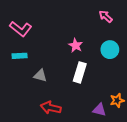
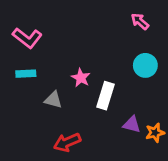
pink star: (76, 45) -> (81, 78), moved
red arrow: (51, 108) -> (67, 142), turned -36
purple triangle: (99, 110) -> (132, 124), moved

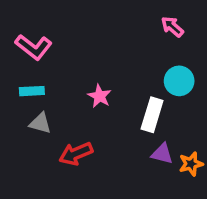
white rectangle: (106, 96) -> (152, 115), moved
gray triangle: (53, 100) -> (40, 123), moved
red arrow: (67, 142) -> (76, 154), moved

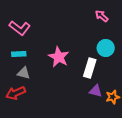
pink star: (100, 96) -> (59, 57), size x1.5
red arrow: (76, 154) -> (16, 93), moved

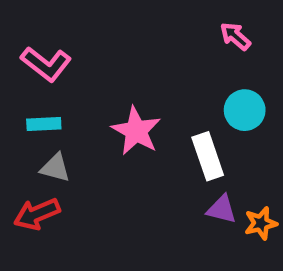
white rectangle: (90, 68) -> (208, 156), turned -36

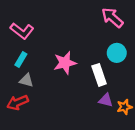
pink arrow: (235, 36) -> (112, 18), size x1.5
cyan rectangle: (44, 124) -> (21, 59), turned -56
pink star: (136, 131) -> (65, 63), turned 30

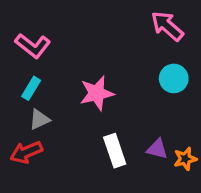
white rectangle: (99, 75) -> (115, 151), moved
gray triangle: (26, 80) -> (39, 119), turned -40

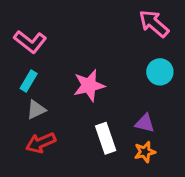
purple triangle: (157, 149) -> (145, 123), moved
red arrow: (26, 152) -> (41, 143), moved
orange star: (185, 159) -> (145, 152), moved

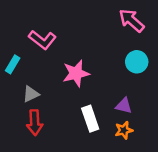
pink L-shape: (30, 42) -> (42, 40), moved
cyan rectangle: (29, 81) -> (13, 64), moved
red arrow: (41, 143) -> (35, 123), turned -70

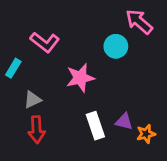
cyan circle: (137, 62) -> (116, 46), moved
purple triangle: (124, 106) -> (124, 122), moved
orange star: (124, 130) -> (146, 134), moved

